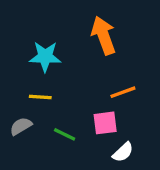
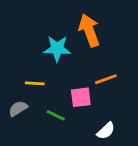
cyan star: (45, 57) -> (57, 49), moved
pink square: (105, 123) -> (81, 97), moved

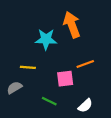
green line: (56, 115) -> (49, 101), moved

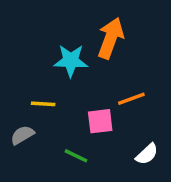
orange arrow: (72, 25) -> (111, 38), turned 40
white semicircle: (85, 106) -> (147, 154), moved

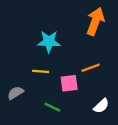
orange arrow: (111, 38) -> (95, 21), moved
yellow line: (43, 104) -> (41, 71), moved

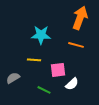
orange line: (91, 68) -> (76, 45), moved, turned 35
white semicircle: (101, 106) -> (72, 84), moved

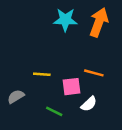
cyan star: (41, 35) -> (65, 20), moved
orange line: (76, 45) -> (94, 73), moved

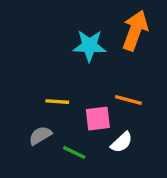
cyan star: (65, 20) -> (89, 46), moved
gray semicircle: (16, 96) -> (40, 135), moved

